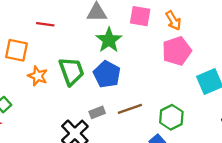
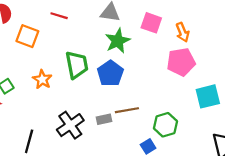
orange star: (38, 76) -> (42, 79), moved
gray rectangle: (97, 112) -> (104, 119), moved

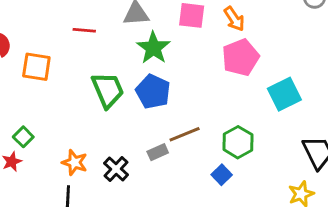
red line: (59, 16) -> (84, 30), moved
orange star: (42, 79) -> (75, 162), moved
black cross: (70, 125) -> (116, 169), size x0.7

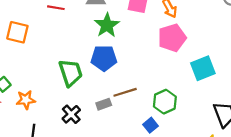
green trapezoid: (108, 90) -> (71, 73), moved
blue pentagon: (153, 92) -> (104, 58), turned -30
orange star: (75, 162) -> (26, 100), moved, turned -30

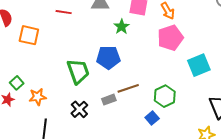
green star: (107, 25) -> (122, 27), moved, size x0.7

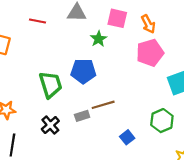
green hexagon: (165, 96) -> (162, 121), moved

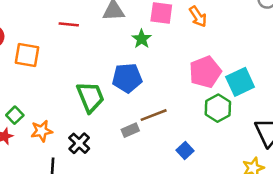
pink pentagon: (150, 53) -> (205, 72), moved
green hexagon: (162, 121) -> (218, 108), moved
black cross: (50, 125) -> (79, 143), moved

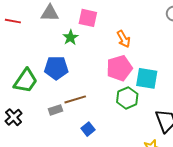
orange arrow: (198, 17) -> (124, 39), moved
cyan square: (240, 82) -> (147, 78), turned 30
green trapezoid: (90, 97) -> (26, 81), turned 52
blue square: (185, 150) -> (88, 129), moved

